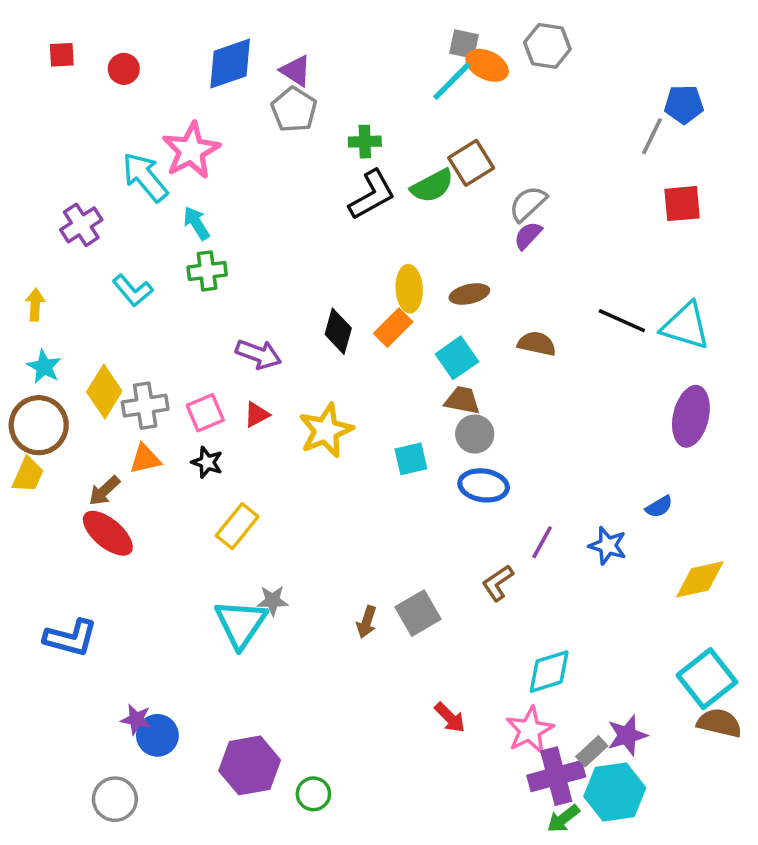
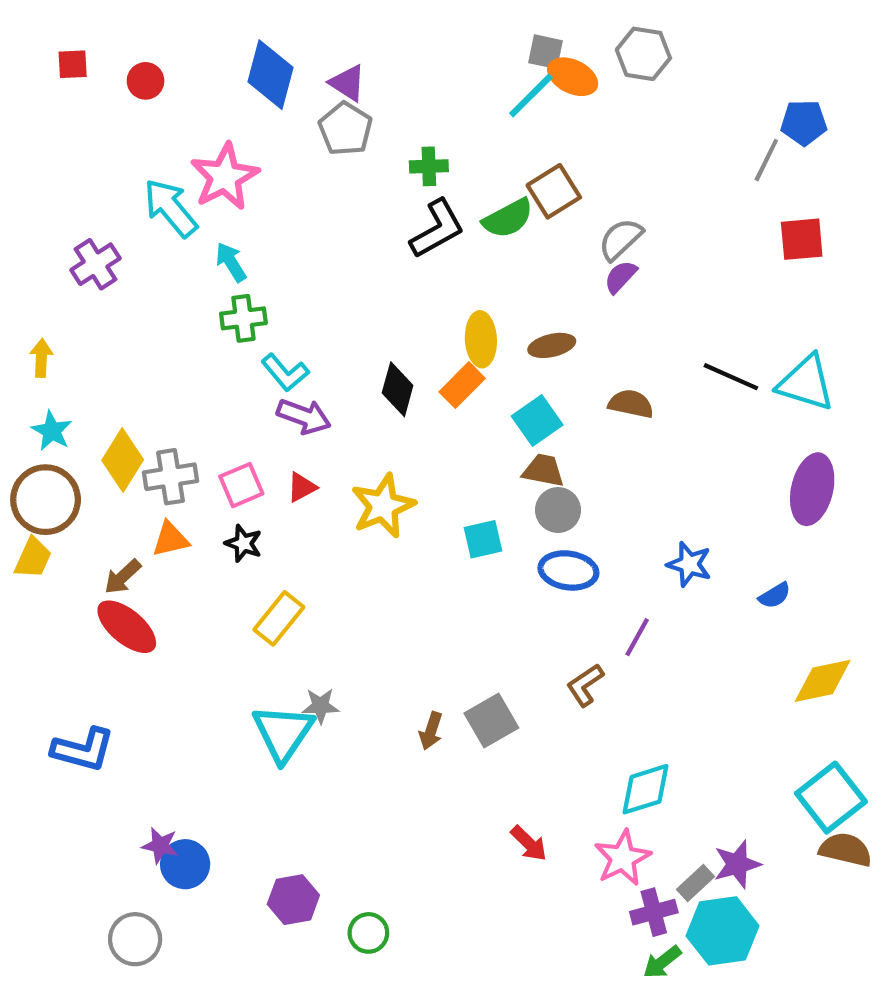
blue diamond: (230, 64) -> (271, 75), turned -56
cyan L-shape: (133, 290) -> (285, 373), moved
blue star: (608, 546) -> (689, 564), moved
purple hexagon: (250, 765) -> (293, 900), size x0.7
purple cross: (556, 776) -> (654, 912), size x0.7

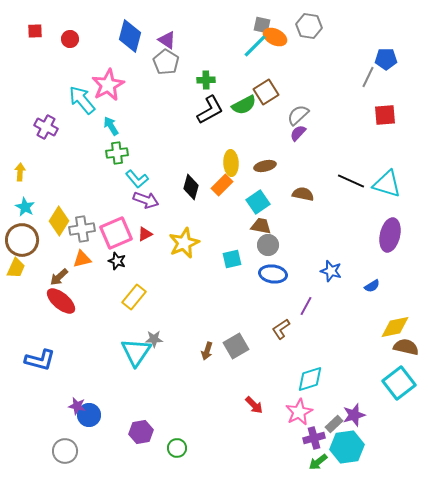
purple cross: (96, 264) -> (46, 127), turned -30
pink square: (241, 485) -> (116, 233), size x1.5
brown semicircle: (845, 850) -> (406, 347), moved

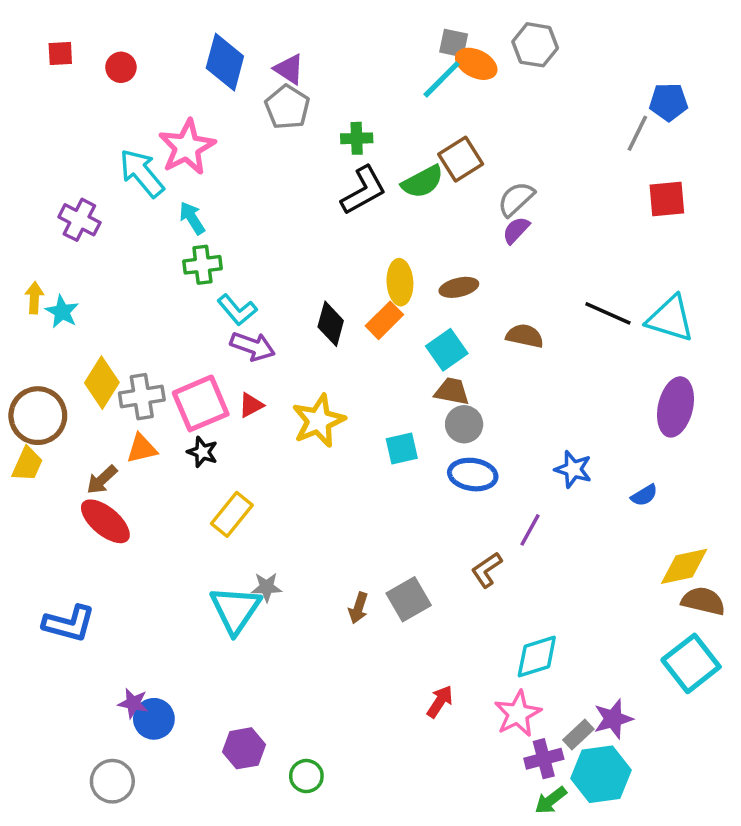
cyan star: (25, 207) -> (62, 312), moved
red arrow: (254, 405) -> (440, 702), turned -102

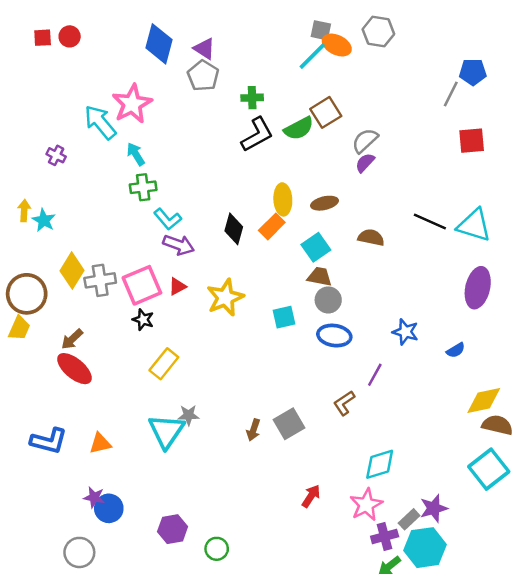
red circle: (121, 67) -> (70, 36), moved
purple cross: (79, 220) -> (56, 155), size x0.7
orange triangle: (142, 449) -> (100, 443), moved

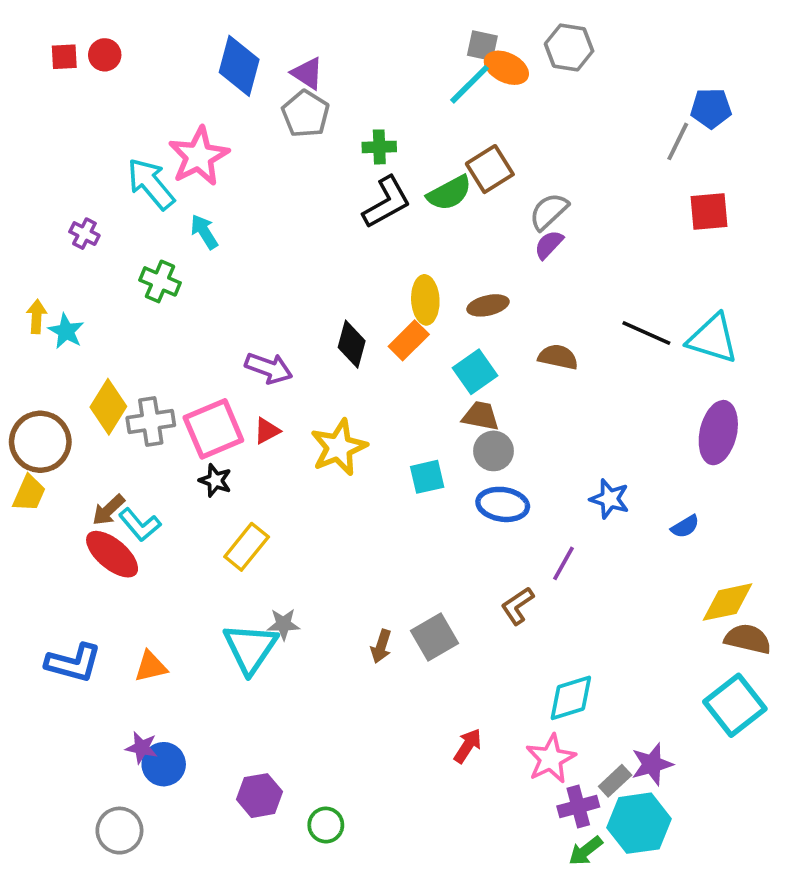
green cross: (143, 187) -> (160, 281), moved, turned 30
cyan L-shape: (168, 219) -> (140, 525), moved

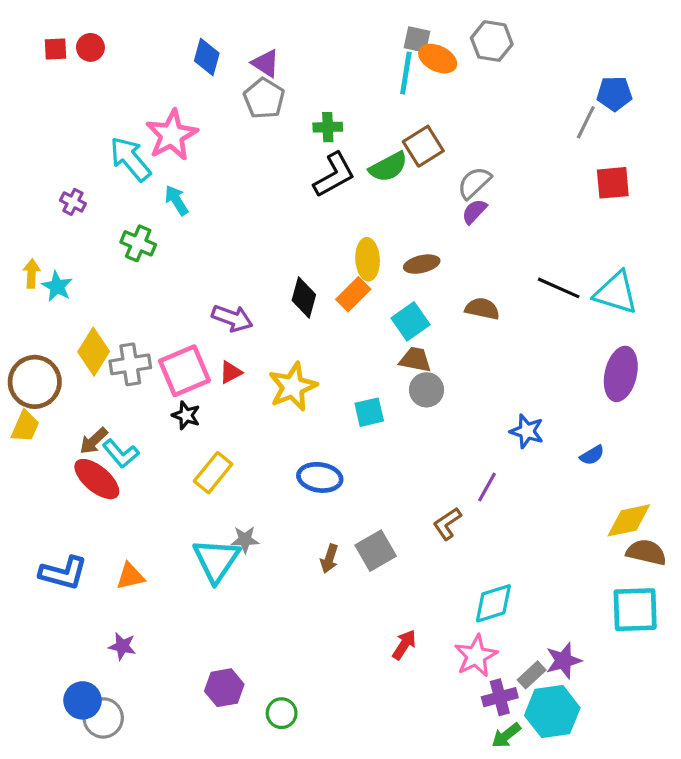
blue diamond: (239, 66) -> (207, 57), size x0.7
cyan line: (470, 84) -> (406, 73), turned -36
blue ellipse: (503, 504) -> (320, 477), moved
cyan square: (735, 705) -> (635, 610), turned 36
blue circle: (164, 764) -> (82, 700), moved

